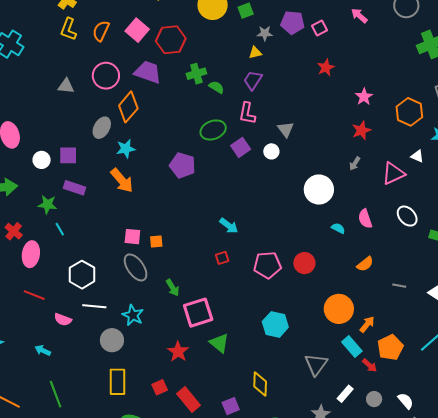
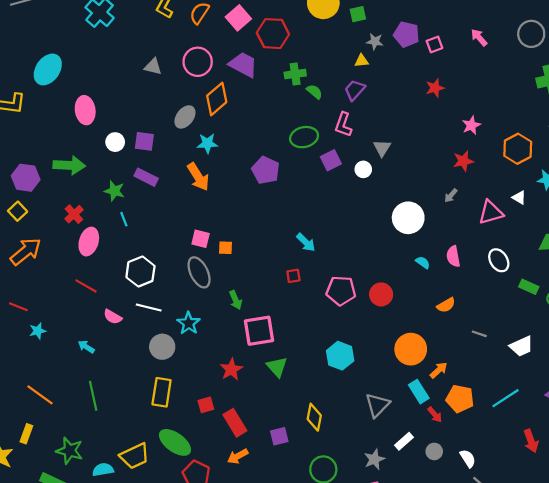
orange pentagon: (390, 347) -> (460, 399), turned 30

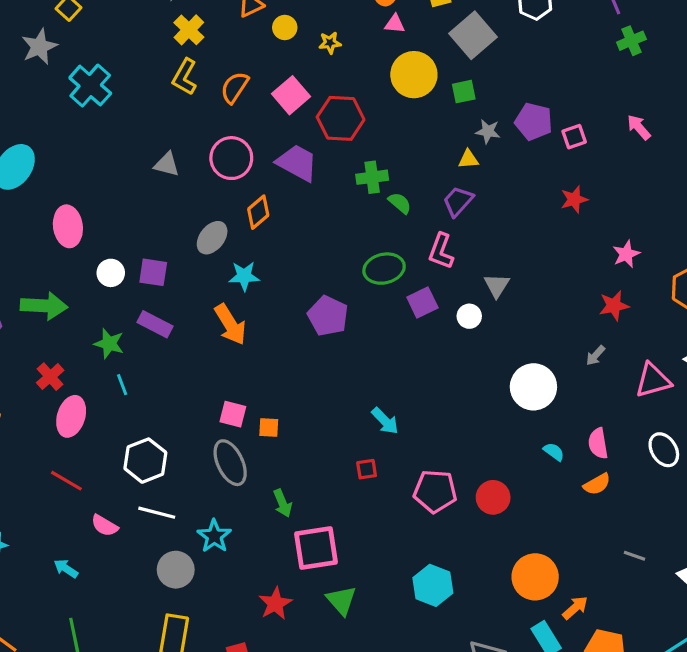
orange diamond: (217, 99) -> (258, 212), size x0.7
orange semicircle: (446, 305) -> (597, 484), moved

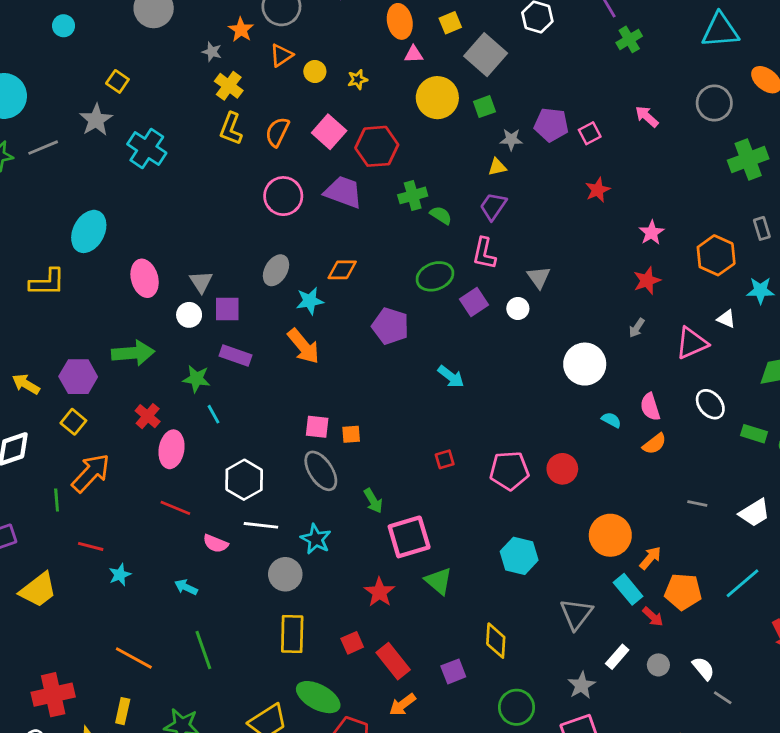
gray triangle: (167, 164) -> (201, 282), moved, turned 50
orange diamond: (258, 212) -> (342, 270), moved, turned 48
cyan arrow: (385, 421) -> (451, 377), moved

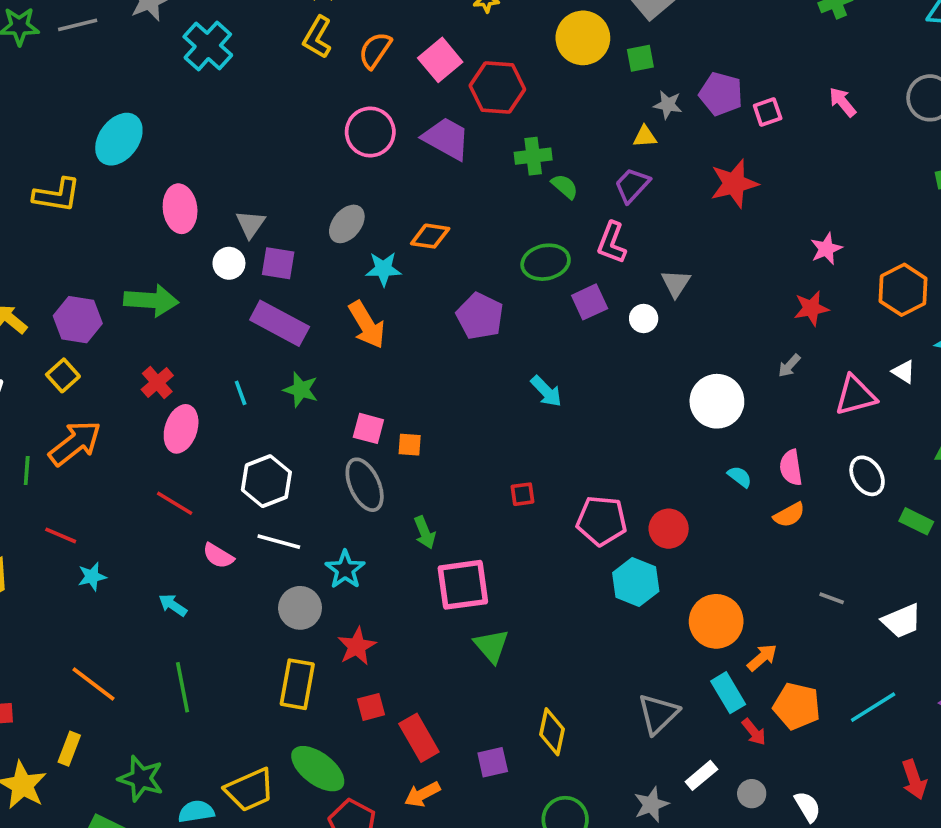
red star: (598, 190) -> (734, 184), moved, size x1.5
purple rectangle: (236, 356) -> (280, 323), size x1.4
green star: (196, 379) -> (301, 390), moved
cyan hexagon: (519, 556) -> (636, 582), moved
red star: (379, 592) -> (357, 646), moved

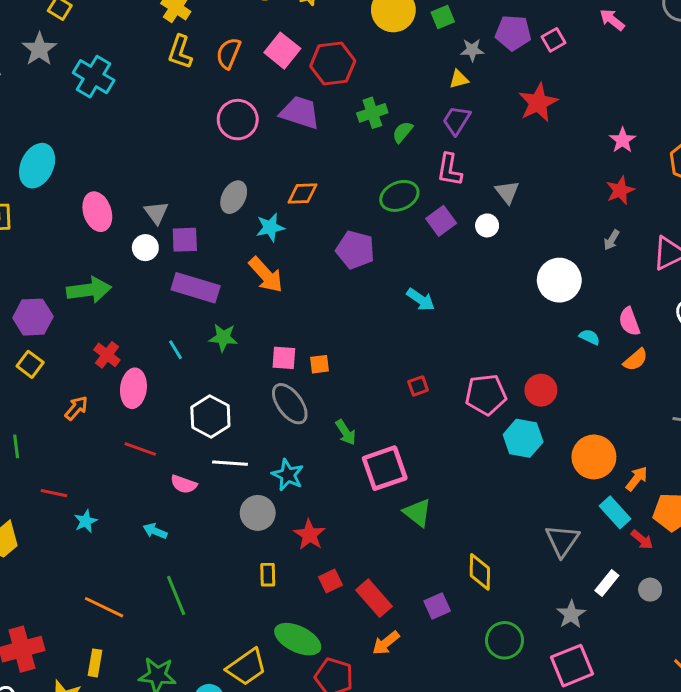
green semicircle: (565, 186) -> (403, 132), turned -80
orange arrow: (75, 443) -> (76, 408), moved, size x0.6
yellow rectangle: (297, 684) -> (268, 575), size x0.6

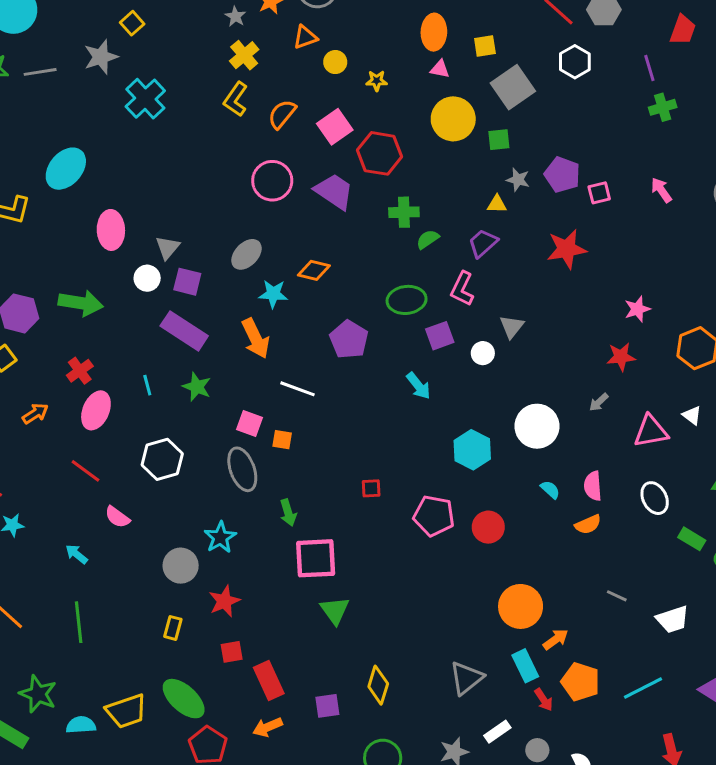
cyan arrow: (421, 300) -> (418, 386), moved
cyan hexagon: (523, 438) -> (472, 450), moved
white line: (230, 463) -> (298, 389), moved

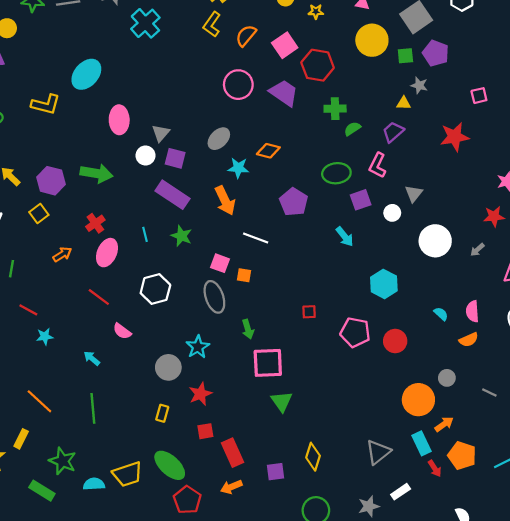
purple pentagon: (562, 175) -> (436, 53), moved
white circle: (537, 426) -> (435, 241), moved
gray circle: (537, 750) -> (447, 378), moved

